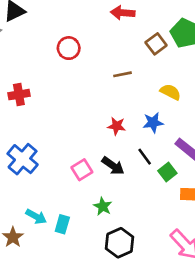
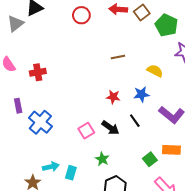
brown square: (156, 44) -> (142, 13), moved
red circle: (69, 48) -> (81, 15), moved
green square: (167, 172) -> (150, 159), moved
cyan arrow: (36, 217) -> (51, 167), turned -42

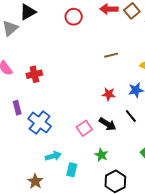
cyan arrow: (51, 167) -> (53, 156), moved

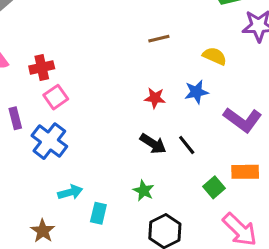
black line: (131, 116) -> (187, 145), moved
pink square: (84, 128) -> (56, 97), moved

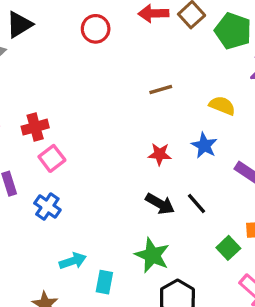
blue star: (196, 92) -> (204, 145), turned -30
blue cross: (49, 141) -> (47, 206), size x0.7
green star: (144, 191) -> (152, 255), size x1.5

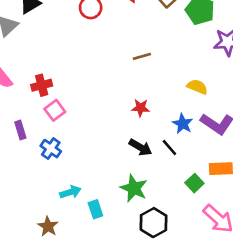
yellow semicircle: (222, 106) -> (197, 87), moved
blue star: (204, 145) -> (183, 124), moved
cyan rectangle: (104, 282) -> (95, 209), turned -30

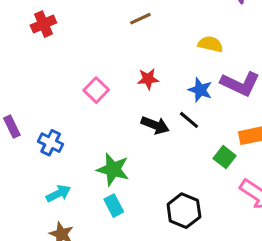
red cross: (42, 85) -> (43, 24), moved
pink square: (55, 110) -> (96, 90), moved
green star: (134, 188) -> (113, 169), moved
cyan arrow: (70, 192) -> (58, 194), moved

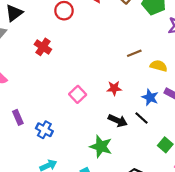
brown line: (140, 19) -> (134, 53), moved
red cross: (43, 24) -> (43, 47), turned -35
green star: (113, 169) -> (101, 146), moved

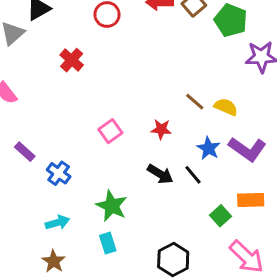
brown line: (134, 53) -> (195, 102), moved, turned 56
purple rectangle: (18, 117) -> (25, 152), turned -32
green star: (101, 146) -> (112, 206), moved

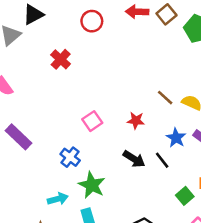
purple rectangle: (25, 152) -> (18, 137), size x1.5
blue cross: (59, 173) -> (70, 157), moved
cyan arrow: (57, 223) -> (58, 199), moved

